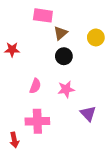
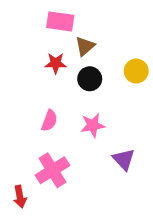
yellow circle: (96, 37) -> (136, 71), moved
red star: (12, 50) -> (56, 63), moved
pink cross: (37, 121) -> (52, 170), turned -30

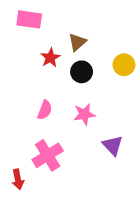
pink rectangle: (60, 21) -> (29, 19), moved
red star: (56, 63) -> (50, 58), turned -30

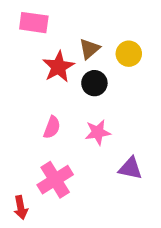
red star: (50, 58) -> (58, 67), size x1.4
yellow circle: (124, 65) -> (129, 54), moved
purple triangle: (113, 145) -> (130, 168), turned -35

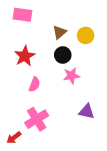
red star: (58, 67) -> (25, 56), moved
pink star: (98, 132) -> (71, 76), moved
red arrow: (21, 208) -> (14, 138), turned 64

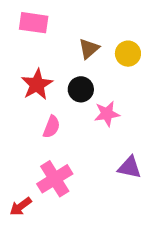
black circle: (63, 55) -> (81, 89), moved

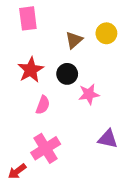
pink rectangle: (34, 23) -> (28, 18), turned 75
yellow circle: (128, 54) -> (106, 33), moved

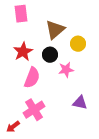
yellow circle: (106, 33) -> (78, 44), moved
brown triangle: (74, 40) -> (55, 30), size x1.5
pink semicircle: (43, 105) -> (32, 78), size x1.5

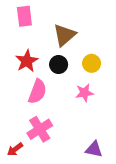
yellow circle: (78, 44) -> (92, 63), moved
pink star: (66, 70) -> (84, 93), moved
purple triangle: (80, 103) -> (94, 149), moved

